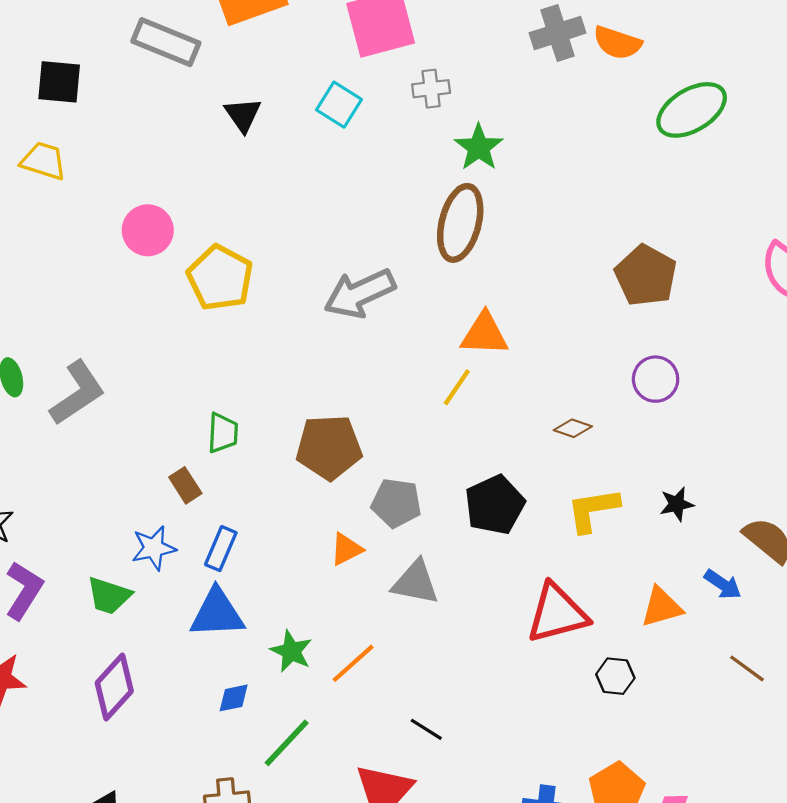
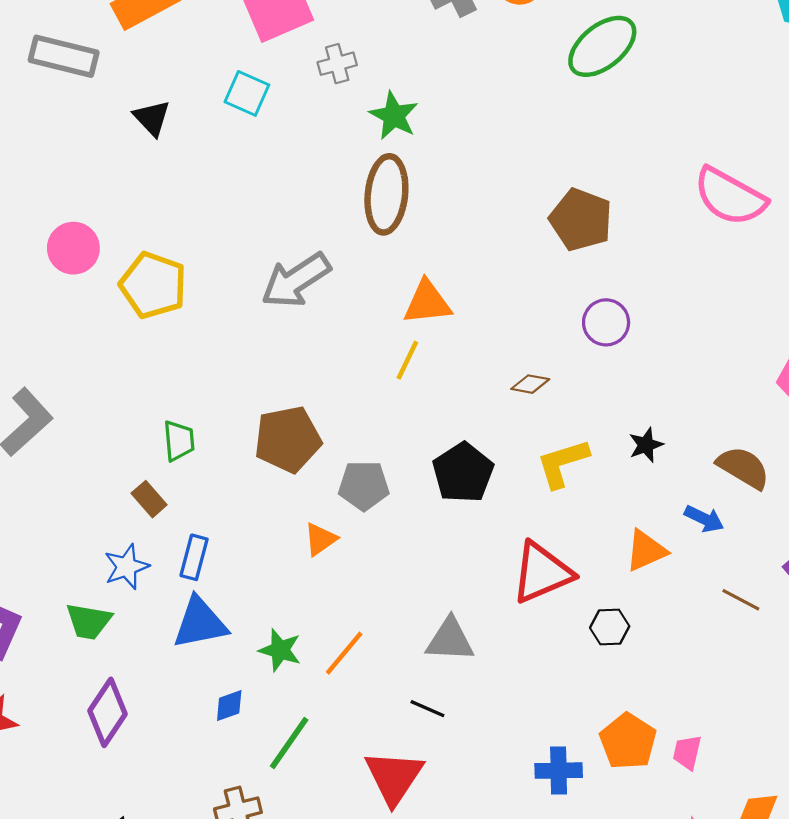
gray triangle: (415, 582) -> (450, 640), moved

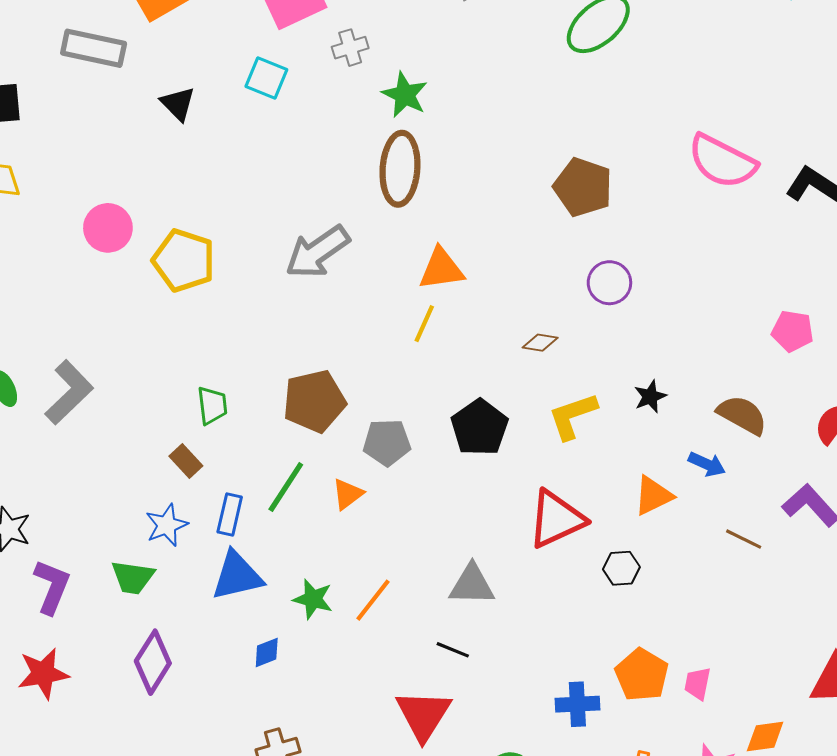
green line: (289, 743) -> (286, 487), moved

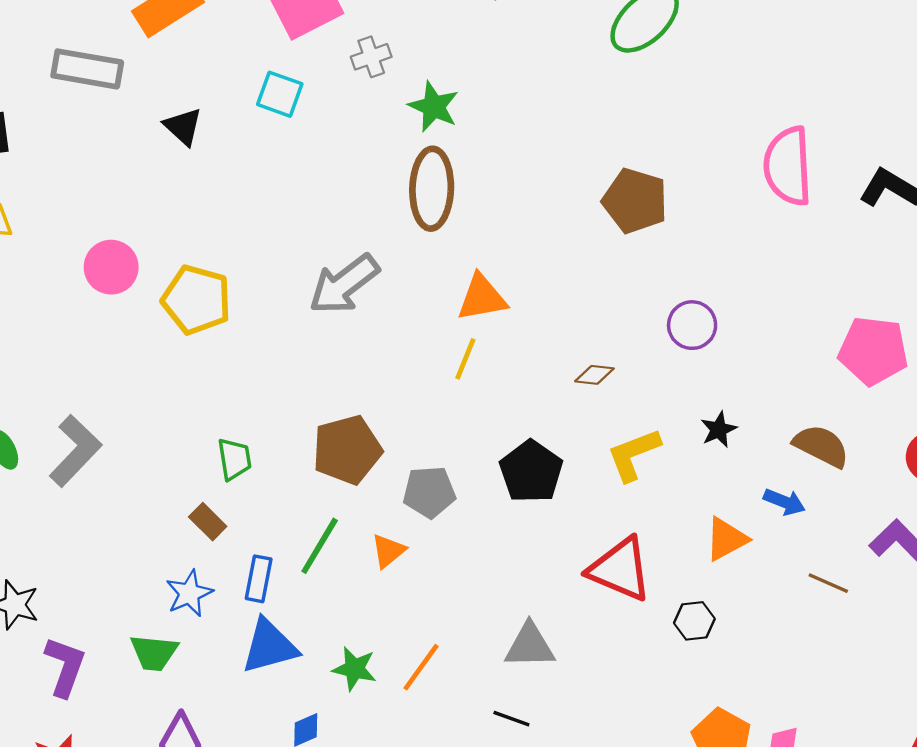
pink semicircle: (722, 161) -> (788, 166), turned 62
purple circle: (609, 283) -> (692, 325), moved
pink pentagon: (793, 331) -> (873, 351), size x1.5
red triangle: (556, 519) -> (620, 569), turned 50

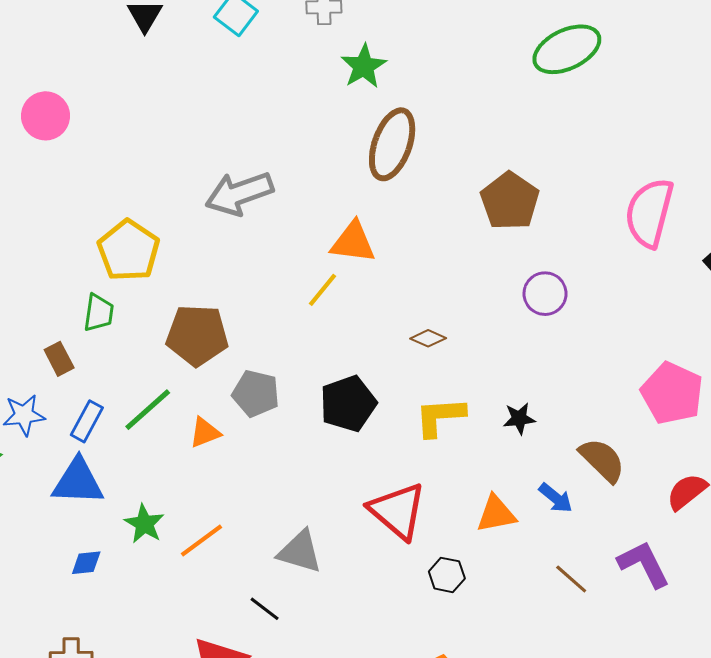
brown ellipse: (432, 189) -> (392, 144), moved
yellow pentagon: (196, 300) -> (129, 251), moved
purple circle: (692, 325) -> (545, 294), moved

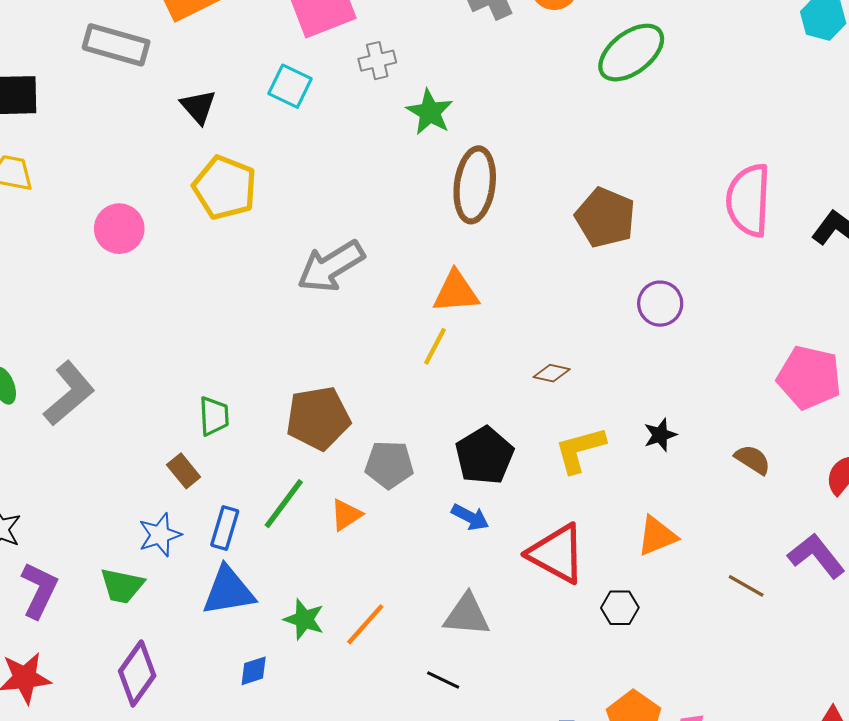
yellow pentagon: (129, 251) -> (225, 188), moved
brown semicircle: (602, 460) -> (753, 460), size x0.7
blue arrow: (556, 498) -> (470, 517), moved

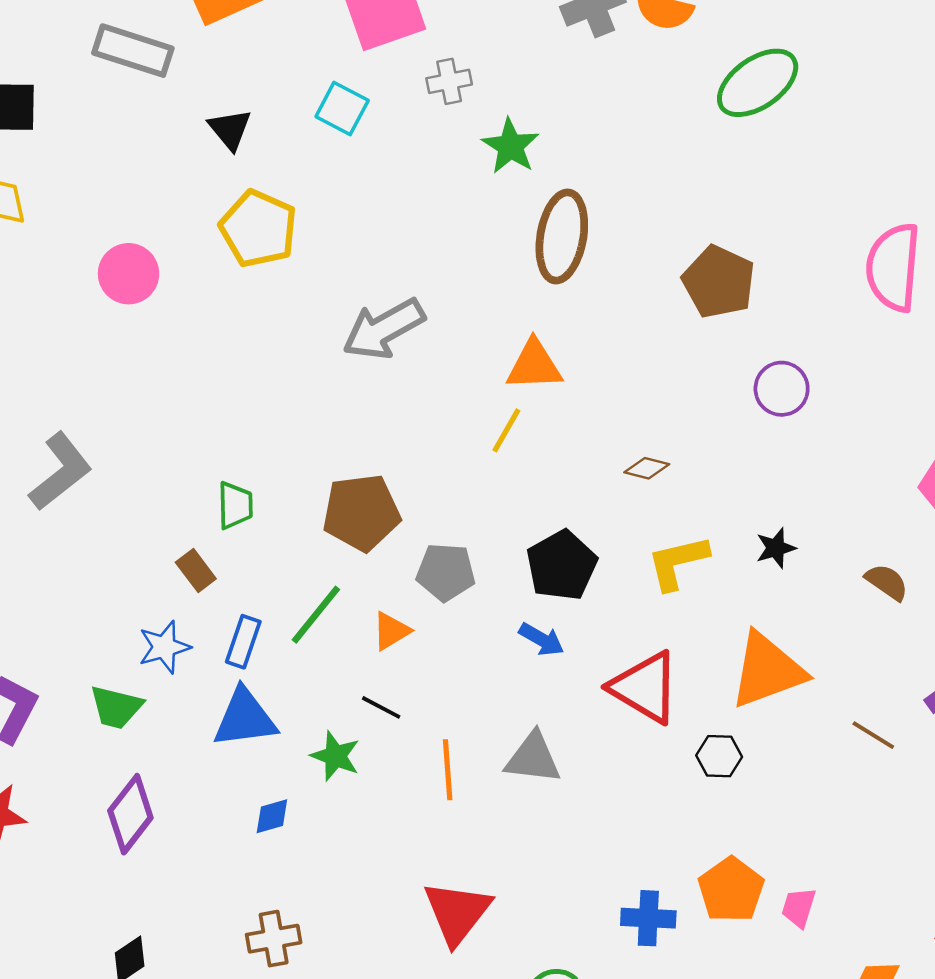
orange triangle: (657, 536) -> (767, 670), size x1.6
orange line: (365, 624) -> (448, 770), moved, turned -48
black line: (443, 680) -> (381, 707), moved

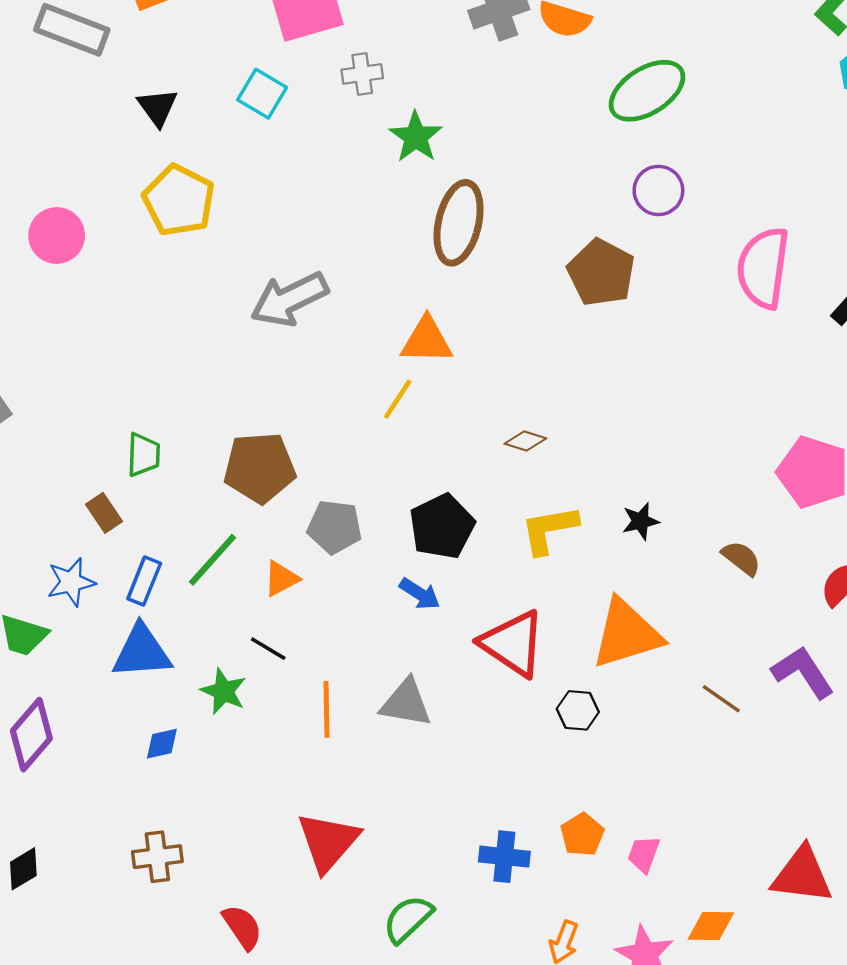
purple circle: (782, 389) -> (658, 190), moved
orange pentagon: (731, 890) -> (582, 835), size x0.7

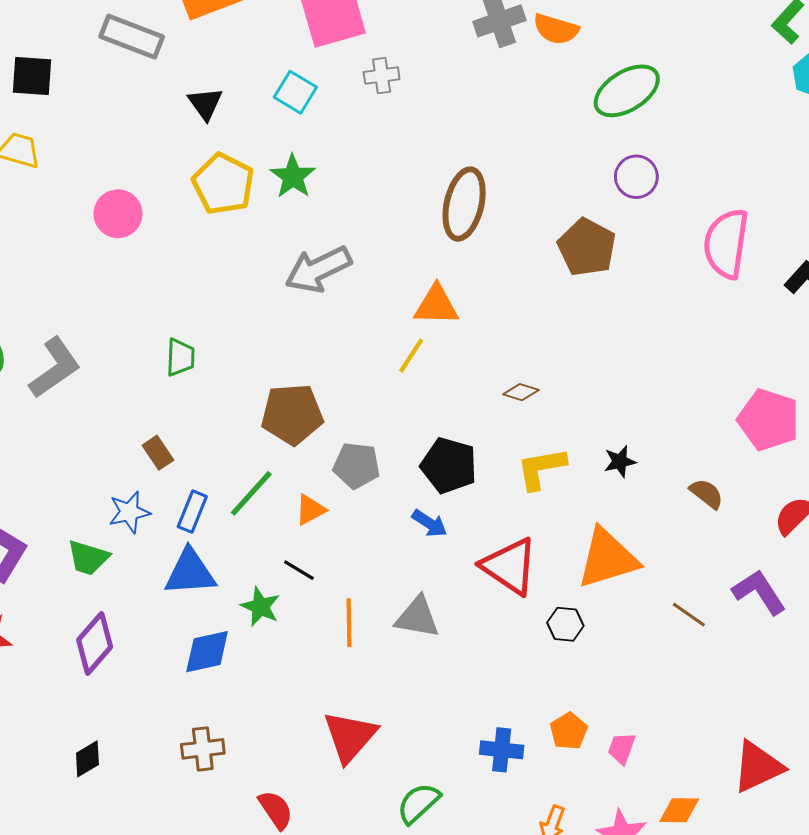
green star: (416, 137) -> (293, 176), moved
green trapezoid: (143, 455) -> (180, 357), moved
black pentagon: (442, 526) -> (449, 465), turned -30
blue diamond: (162, 744) -> (207, 652), size x1.6
red triangle: (802, 875) -> (758, 767), turned -32

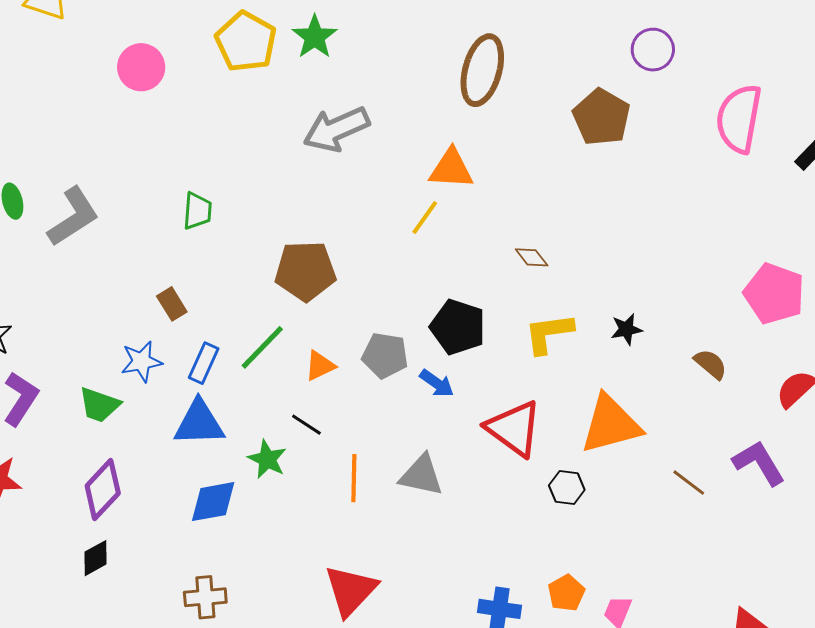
brown diamond: (521, 392) -> (532, 257), turned 32
gray pentagon: (356, 466) -> (385, 356), moved
black diamond: (87, 759) -> (95, 558), moved

